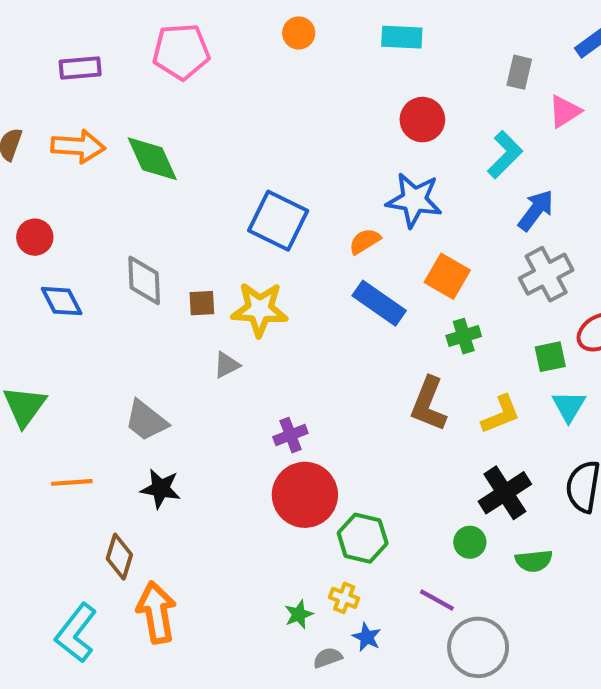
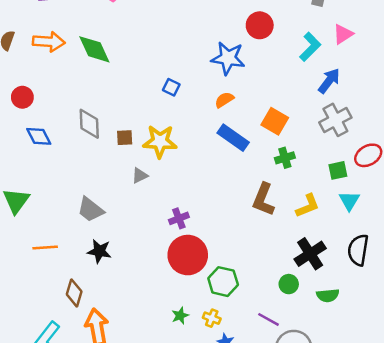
pink triangle: (565, 111) -> (343, 34), moved
blue star: (414, 200) -> (228, 58), moved
blue square: (278, 221) -> (171, 87), size x0.5
green star: (299, 614) -> (180, 316), moved

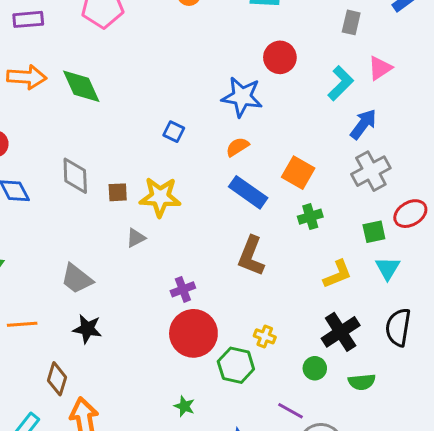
brown L-shape: (263, 199) -> (251, 256), moved
green star: (180, 316) -> (184, 406), turned -30
yellow cross: (212, 318) -> (265, 336), moved

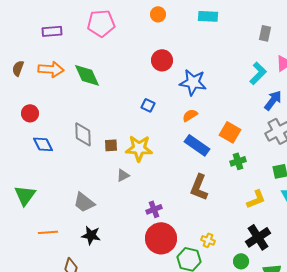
red circle: (280, 57) -> (162, 60), moved

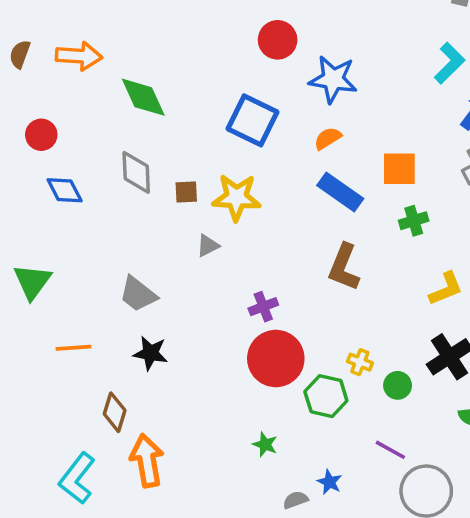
green diamond: (87, 75) -> (143, 97), moved
blue square: (148, 105) -> (253, 120), size x2.0
orange square: (230, 132) -> (399, 169), turned -30
green circle: (241, 261) -> (398, 385), moved

